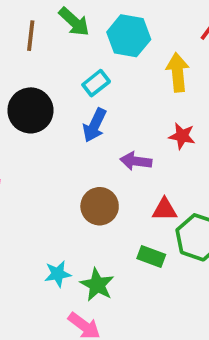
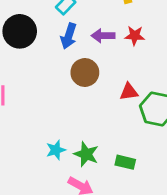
purple arrow: (136, 161) -> (103, 36), moved
brown circle: (100, 206) -> (85, 72), moved
green rectangle: (151, 256) -> (125, 162), moved

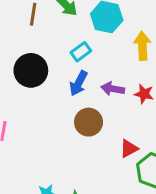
red triangle: (129, 92) -> (129, 149), turned -30

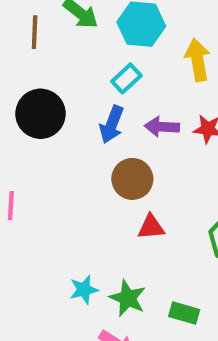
cyan rectangle: (81, 52) -> (126, 78), moved
red triangle: (129, 149) -> (151, 227), moved, turned 30

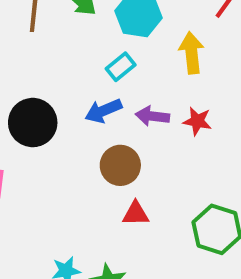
black circle: (41, 114) -> (33, 123), moved
blue arrow: (112, 124) -> (103, 111), turned 42

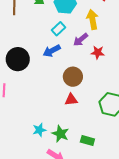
purple arrow: (152, 116) -> (81, 40), moved, turned -42
brown circle: (120, 165) -> (73, 77), moved

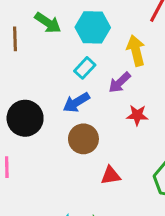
red star: (98, 52) -> (137, 115), moved
brown circle: (73, 77) -> (83, 139), moved

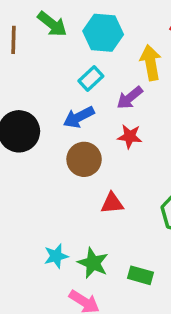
red star: (137, 115) -> (130, 136), moved

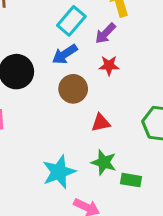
cyan rectangle: (91, 78) -> (71, 21), size x1.4
cyan star: (56, 256) -> (59, 172), size x1.6
green star: (93, 263) -> (104, 162), moved

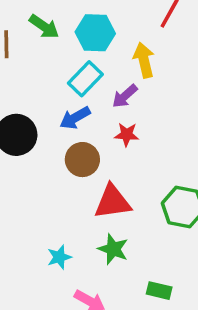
red triangle: (101, 123) -> (113, 202), size x1.6
cyan star: (59, 172) -> (59, 257), size x0.6
green rectangle: (131, 180) -> (159, 291), moved

